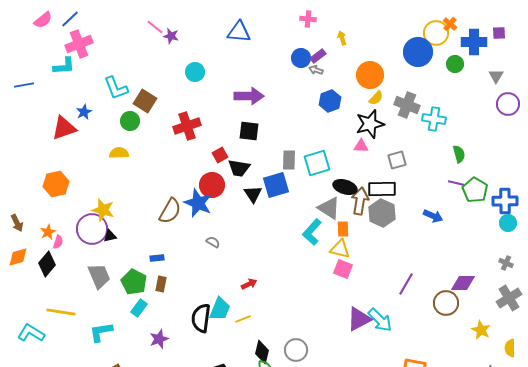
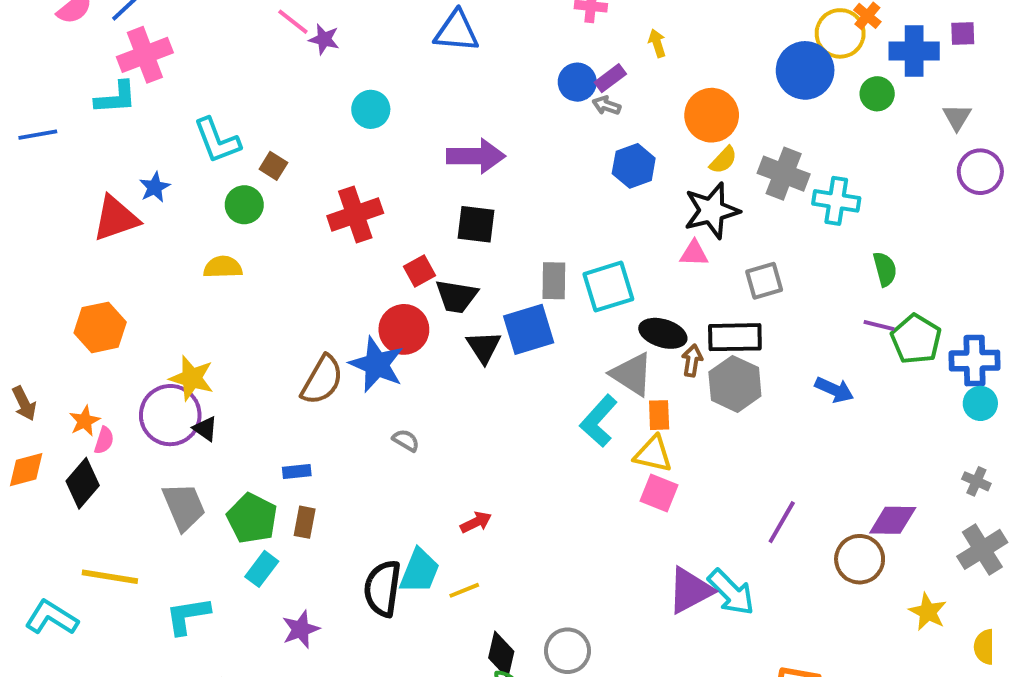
brown square: (145, 101) -> (273, 166), size x0.6
brown arrow: (360, 201) -> (692, 361), size x0.6
black triangle: (110, 236) -> (205, 429), turned 48

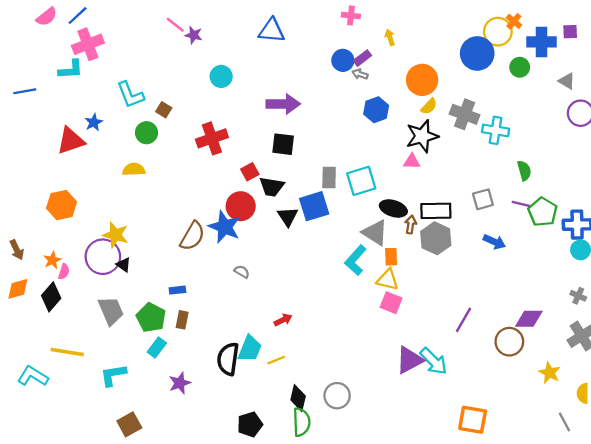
gray triangle: (957, 117) -> (567, 81), turned -30
gray square: (764, 281) -> (483, 199), moved

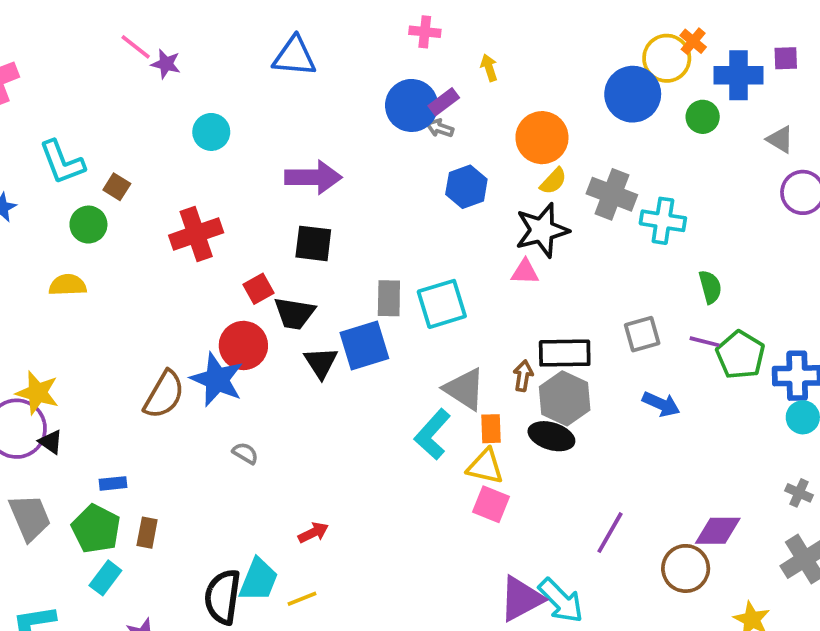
blue circle: (343, 60) -> (412, 105), size x1.4
black ellipse: (393, 208) -> (551, 436), moved
blue rectangle: (177, 290) -> (113, 483), moved

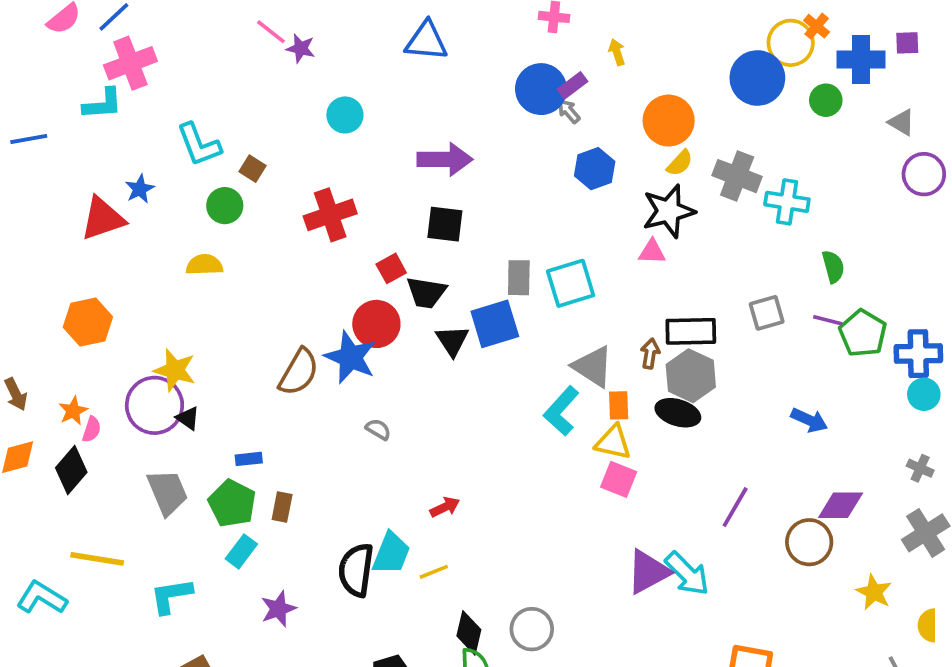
gray arrow: (440, 128) -> (569, 111), turned 30
blue arrow: (661, 404) -> (809, 420), moved

